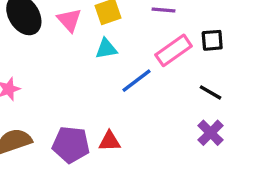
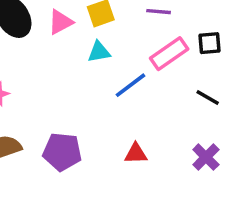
pink triangle: (69, 20) -> (60, 22), turned 44
purple cross: (211, 133) -> (206, 157), moved
red triangle: (110, 141) -> (136, 154), moved

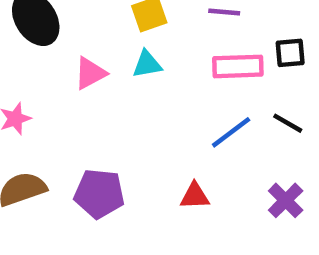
pink triangle: (60, 22) -> (90, 73), moved
pink rectangle: (169, 54) -> (238, 66), turned 33
blue line: (131, 85) -> (231, 132), moved

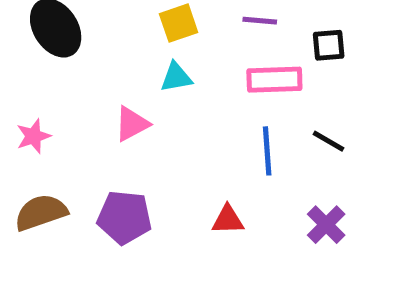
black square: (290, 53) -> (329, 45), moved
pink triangle: (90, 73) -> (132, 124), moved
blue line: (231, 132) -> (267, 151), turned -57

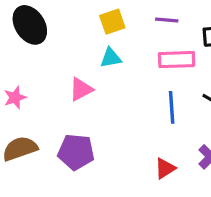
red triangle: (228, 220) -> (165, 168), moved, turned -30

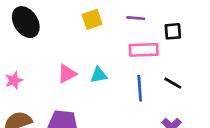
cyan triangle: (111, 58) -> (99, 75), moved

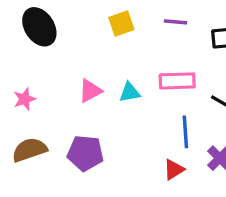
pink rectangle: (144, 50) -> (177, 81), moved
blue line: (140, 88) -> (185, 132), moved

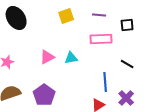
pink rectangle: (177, 81) -> (101, 39), moved
purple pentagon: (85, 153) -> (44, 95), turned 30

